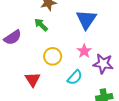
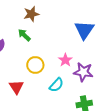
blue triangle: (86, 20) -> (84, 30), moved

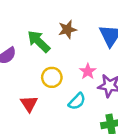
brown star: (31, 14) -> (67, 29), moved
green arrow: (24, 35) -> (39, 41), size x1.5

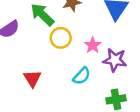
yellow circle: (52, 77) -> (61, 38), moved

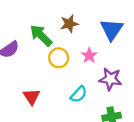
pink star: (93, 45) -> (89, 55), moved

